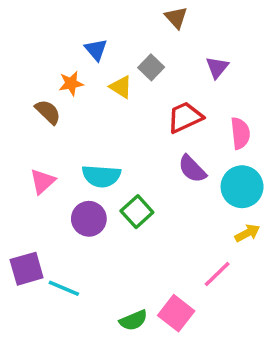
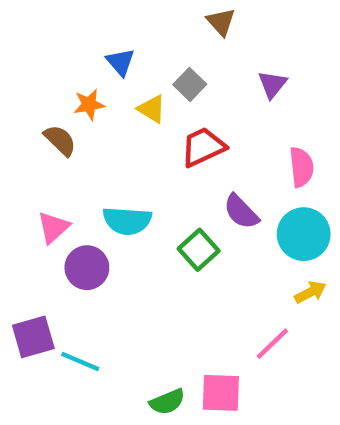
red trapezoid: (185, 117) -> (203, 147), moved
green square: (137, 212) -> (199, 250), moved
purple circle: (89, 219) -> (87, 268), moved
pink square: (176, 313) -> (221, 393), turned -36

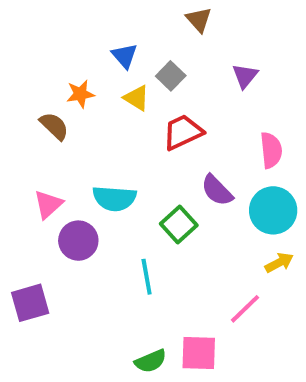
blue triangle: (120, 62) -> (125, 56), moved
cyan line: (80, 361) -> (147, 277), moved, turned 57

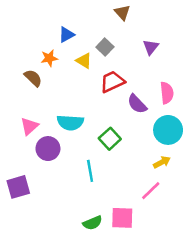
blue triangle: (125, 56) -> (67, 35), moved, turned 42
purple semicircle: (217, 190) -> (137, 104), moved
yellow arrow: (279, 263) -> (162, 162), moved

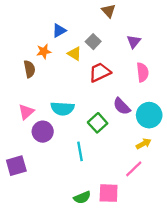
brown semicircle: (33, 78) -> (30, 69), turned 35
pink semicircle: (167, 93) -> (143, 72), moved
purple semicircle: (137, 104) -> (122, 106), moved

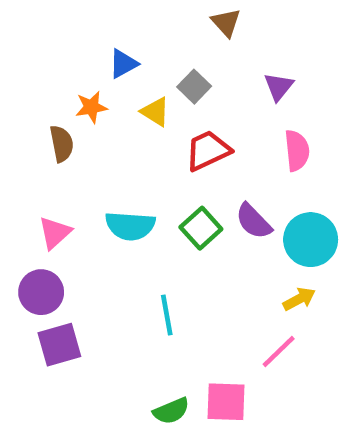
green square: (98, 123) -> (201, 228), moved
purple circle: (43, 132) -> (41, 292), moved
purple square: (16, 166) -> (59, 345), moved

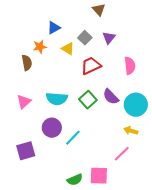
purple triangle: (279, 87) -> (109, 38), moved
purple circle: (41, 292) -> (52, 128), moved
yellow arrow: (299, 299) -> (131, 131), turned -136
cyan line: (167, 315) -> (73, 138), turned 54

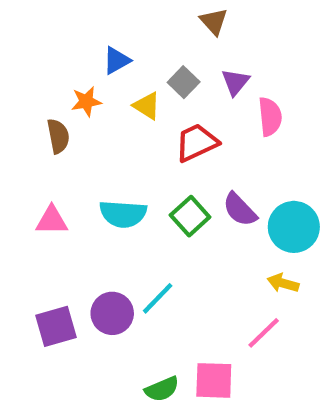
pink semicircle: (130, 66) -> (270, 117), moved
pink triangle: (24, 102) -> (52, 220), turned 42
purple circle: (52, 128) -> (112, 313), moved

